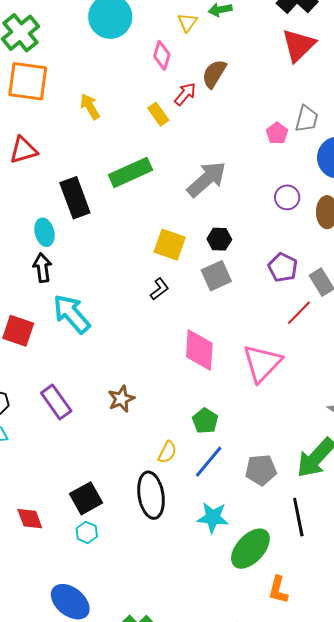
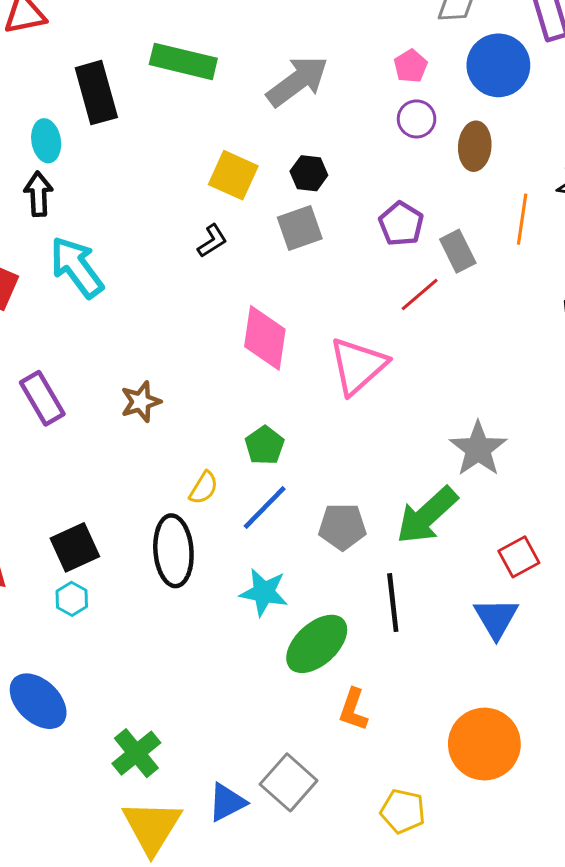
pink pentagon: (277, 133) -> (411, 66), moved
green rectangle: (130, 172) -> (183, 61), turned 33

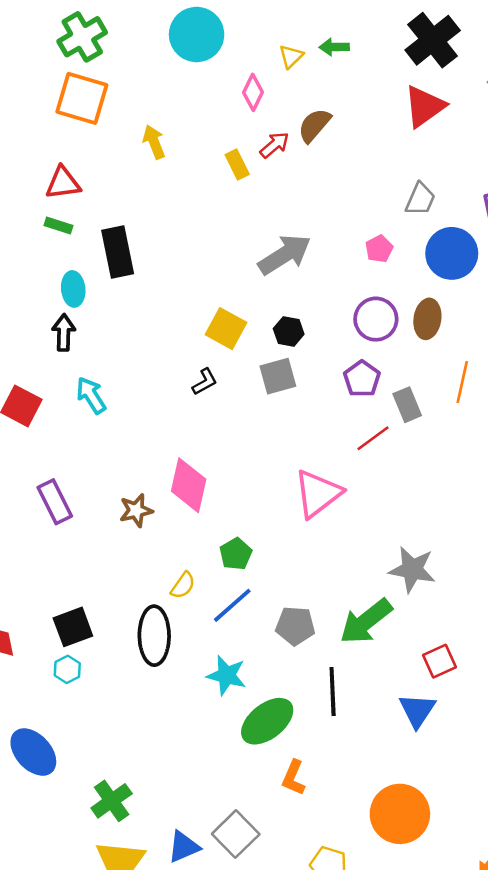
green rectangle: (183, 61) -> (59, 225), moved, size x0.5
purple circle: (417, 119) -> (376, 319), moved, size x1.4
cyan arrow: (77, 267) -> (91, 395), size x0.7
pink diamond: (265, 338) -> (189, 485), moved
gray star: (478, 449) -> (412, 569), turned -30

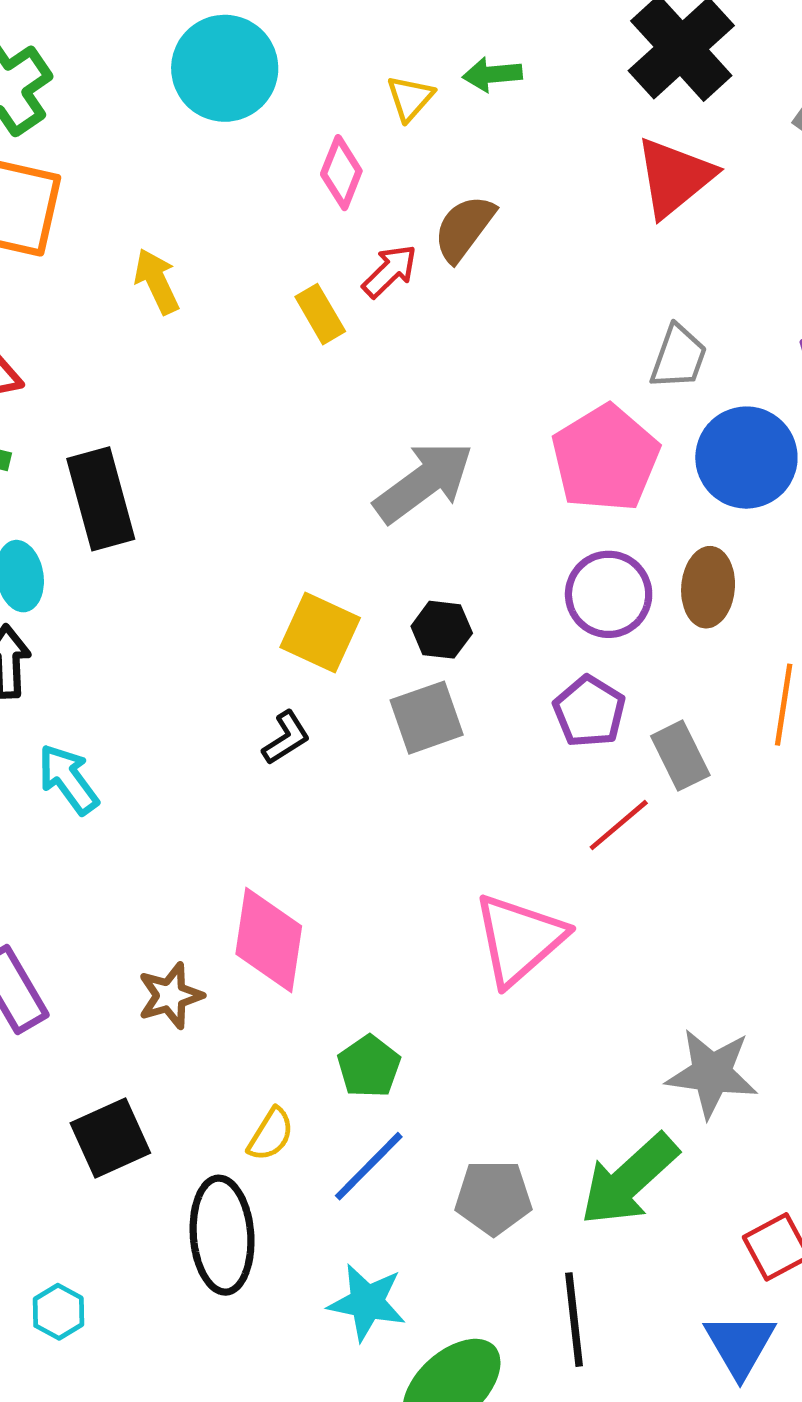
pink pentagon: (379, 249) -> (605, 458), size x2.0
black square: (73, 627) -> (110, 1138), moved

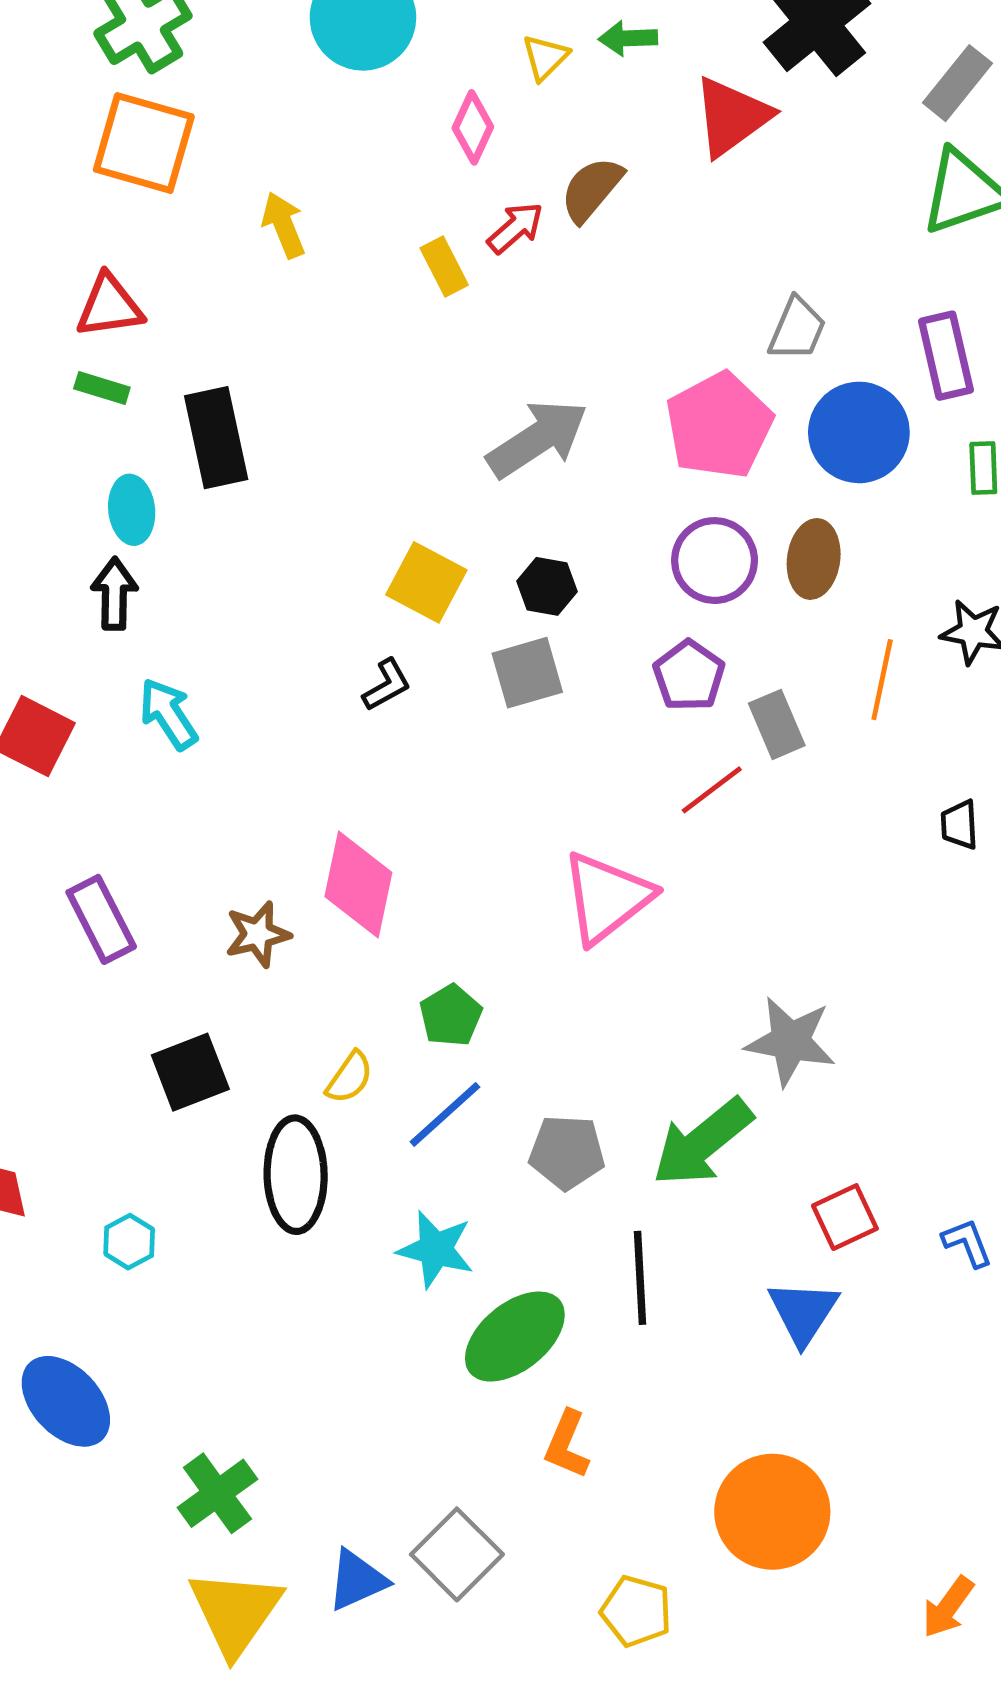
red triangle: (674, 177) -> (732, 117), moved

